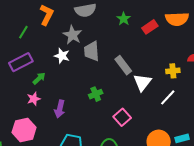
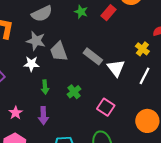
yellow cross: (173, 71) -> (142, 49), turned -32
green arrow: (39, 78) -> (45, 87), moved, turned 144

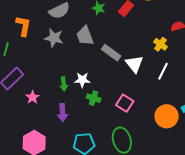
gray trapezoid: (59, 52) -> (85, 36), moved
white star: (31, 64) -> (82, 80), moved
green cross: (74, 92) -> (94, 98), moved, turned -32
pink star: (16, 113) -> (33, 97), moved

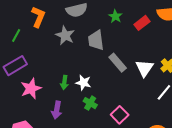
white triangle: (134, 64) -> (144, 68), moved
pink star: (33, 97) -> (31, 88), size x1.5

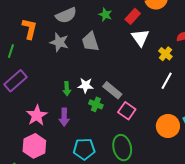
gray rectangle: (118, 63) -> (112, 90), moved
white triangle: (144, 68) -> (140, 38), moved
pink star: (31, 88) -> (37, 115), moved

